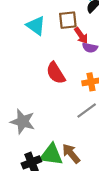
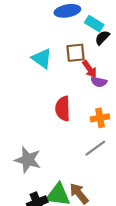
red semicircle: (56, 73) -> (63, 109), turned 30

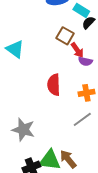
brown square: (76, 53) -> (65, 36), turned 36
cyan triangle: (42, 59) -> (15, 49), moved

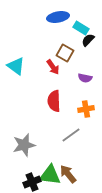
red arrow: (77, 50) -> (53, 67), moved
gray line: (82, 119) -> (71, 135), moved
gray star: (23, 130) -> (24, 145), turned -30

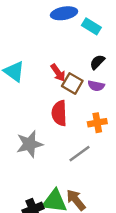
black semicircle: (88, 40) -> (97, 62), moved
brown square: (65, 53) -> (72, 83), moved
gray star: (24, 145) -> (30, 144), moved

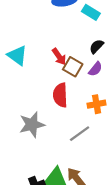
purple semicircle: (96, 86) -> (95, 69), turned -63

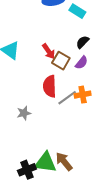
gray star: (32, 125) -> (24, 113), size x0.6
gray line: (80, 134) -> (67, 98), moved

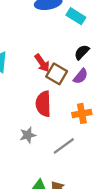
gray line: (67, 98) -> (64, 146), moved
gray star: (24, 113) -> (28, 135), moved

